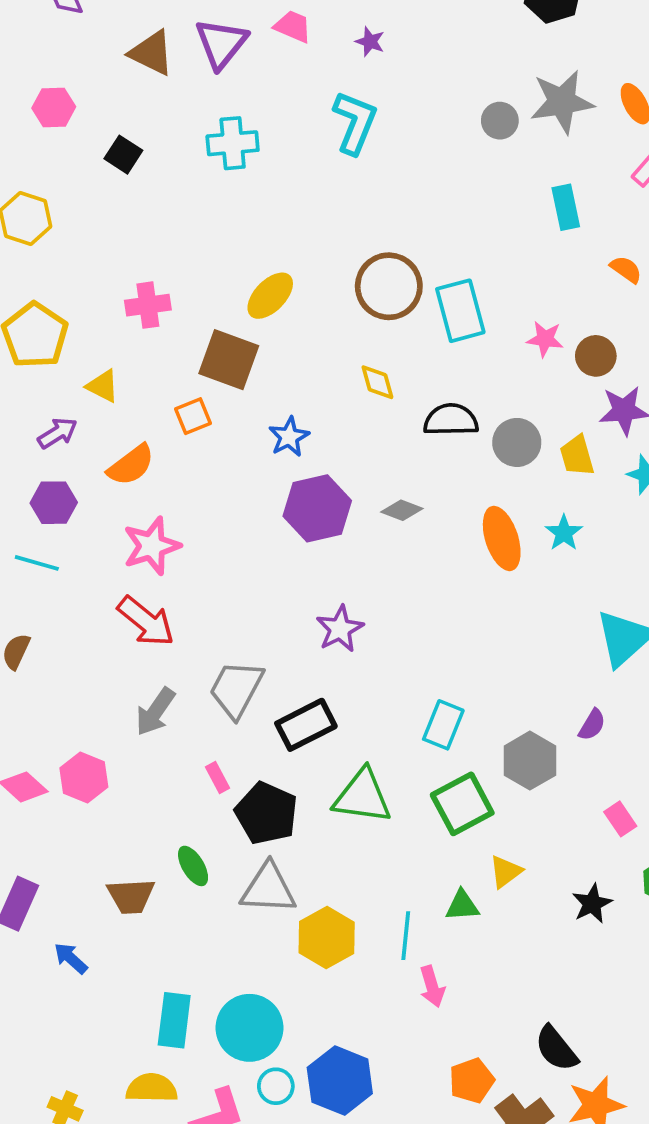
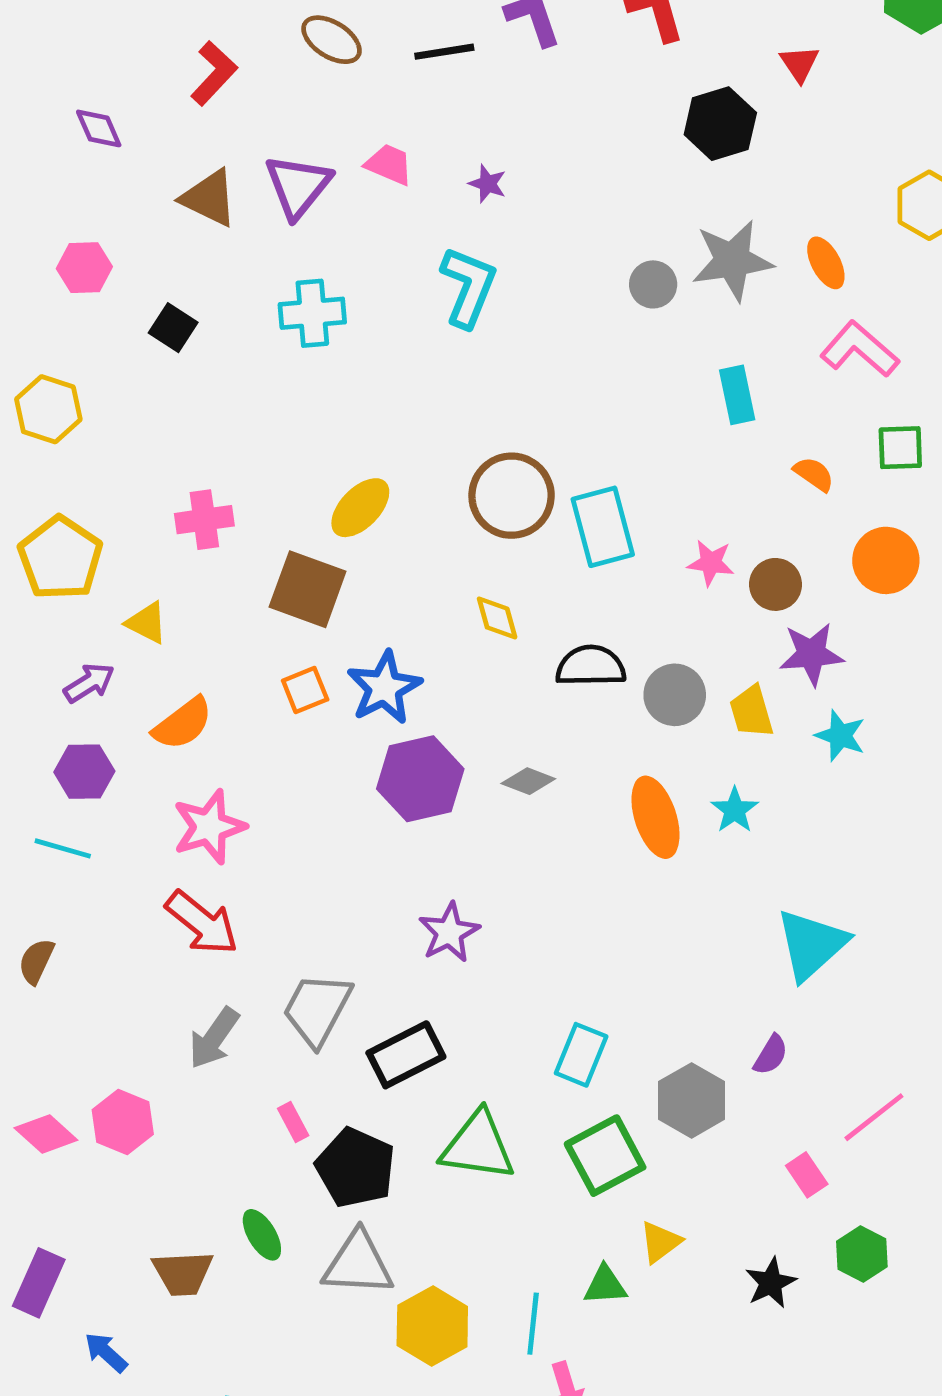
orange square: (193, 416) -> (305, 690), moved
blue star: (289, 437) -> (384, 688), size x1.4

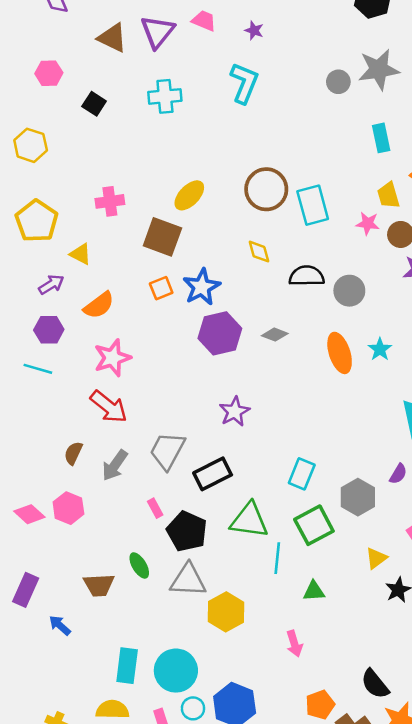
yellow trapezoid: (752, 712) -> (388, 195), moved
brown semicircle: (36, 961) -> (73, 453), moved
yellow triangle: (660, 1242) -> (376, 558), moved
cyan line: (533, 1324) -> (277, 558), moved

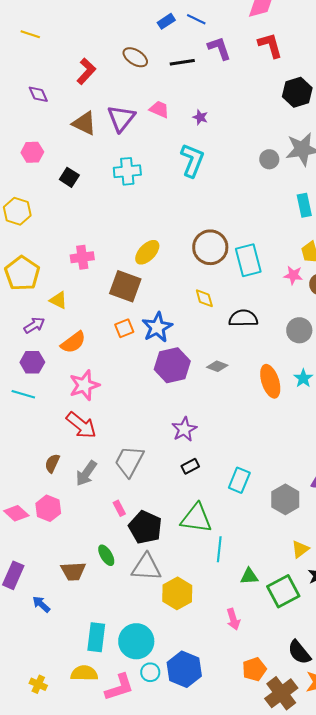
gray circle: (349, 291) -> (299, 330), moved
black rectangle: (213, 474) -> (190, 466), moved, size x0.6
green square: (314, 525) -> (283, 591), moved

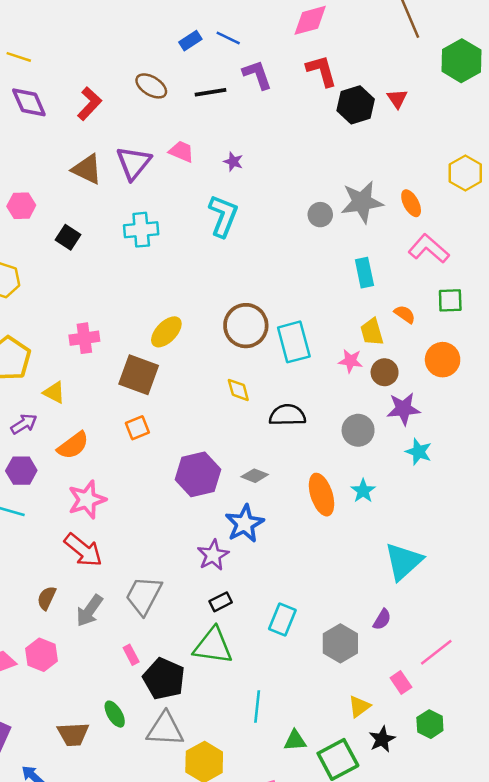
black hexagon: (297, 92) -> (356, 105), moved
purple diamond: (38, 94) -> (29, 102), moved, size x1.4
blue star: (157, 327) -> (245, 524), moved
green triangle: (196, 518) -> (213, 646), moved

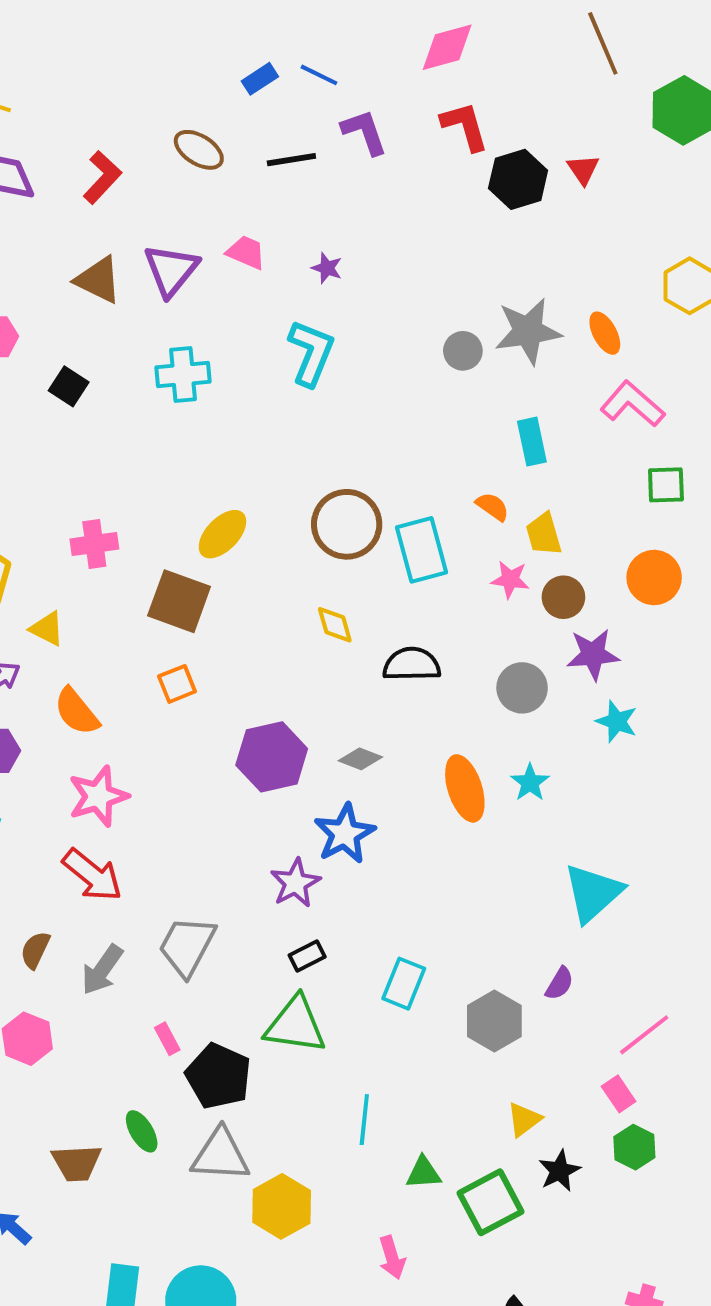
orange semicircle: (405, 314) -> (492, 507), moved
orange semicircle: (73, 445) -> (77, 712), turned 88
pink rectangle: (401, 683) -> (619, 1094), moved

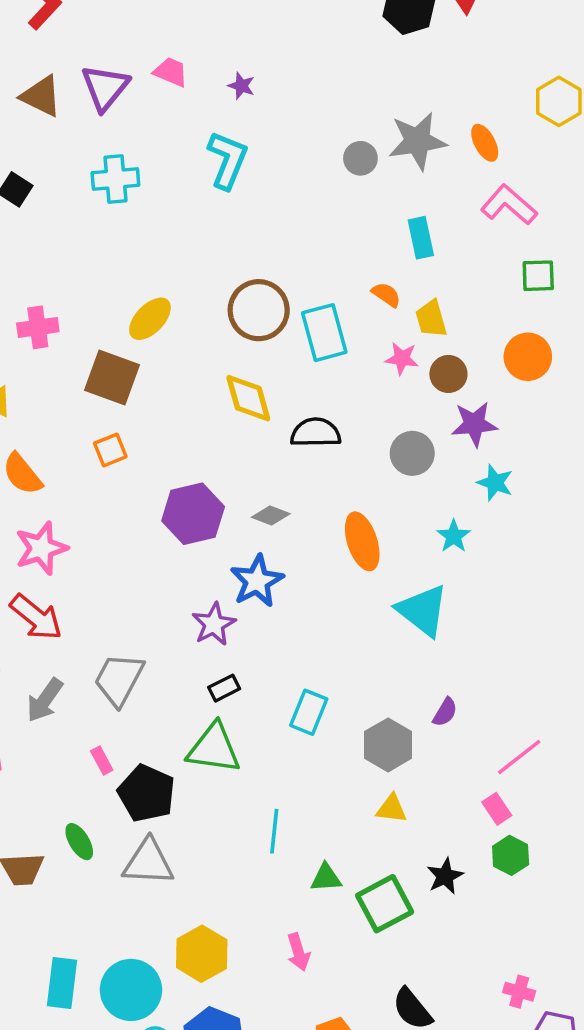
yellow diamond: (335, 625) -> (248, 398), size x1.5
cyan star: (530, 782) -> (454, 536), moved
cyan triangle: (593, 893) -> (423, 610), moved, turned -40
yellow triangle: (524, 1120) -> (392, 809), moved, turned 44
yellow hexagon: (282, 1206) -> (202, 954), moved

